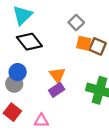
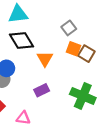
cyan triangle: (22, 15) -> (18, 14), turned 30
orange triangle: (57, 75) -> (45, 59), moved

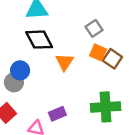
purple rectangle: (42, 90) -> (57, 114), moved
green cross: (83, 96) -> (106, 107), turned -30

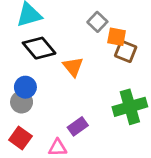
orange square: (98, 52) -> (117, 37), moved

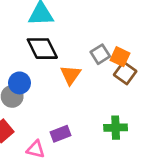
gray square: (97, 22) -> (100, 54), moved
green cross: (130, 107) -> (116, 128), size x0.7

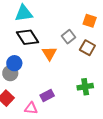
orange square: (120, 57) -> (90, 21), moved

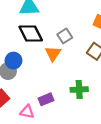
gray square: (69, 37) -> (65, 36), moved
green cross: (85, 87) -> (79, 89), moved

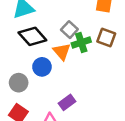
blue circle: (13, 61) -> (42, 67), moved
green cross: (79, 89) -> (81, 43), moved

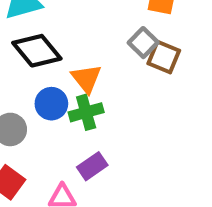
gray square: (69, 30) -> (143, 43), moved
green cross: (81, 43) -> (86, 112), moved

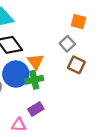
brown square: (164, 57) -> (76, 65), moved
blue circle: (51, 104) -> (16, 74), size x1.5

